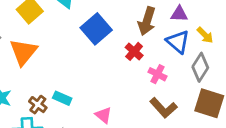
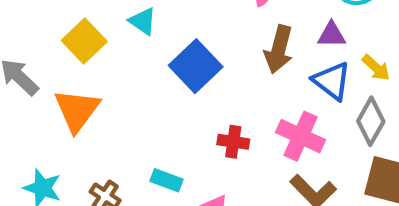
red cross: (134, 51) -> (233, 142), moved, turned -30
pink cross: (157, 74) -> (301, 136), size x1.5
cyan rectangle: (62, 98) -> (167, 180), moved

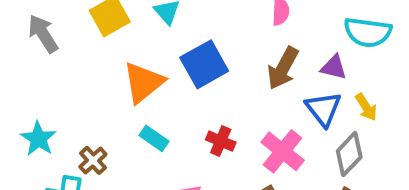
orange triangle: (77, 110) -> (144, 82), moved
cyan rectangle: (167, 180) -> (154, 138), moved

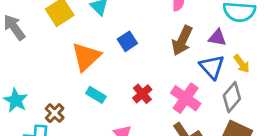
blue square: (204, 64) -> (127, 41), size x0.6
red cross: (221, 141) -> (142, 94), turned 30

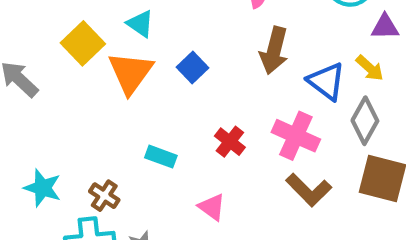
purple triangle: (217, 38) -> (385, 27), moved
orange triangle: (86, 57) -> (131, 73), moved

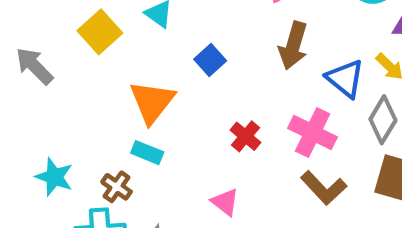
orange triangle: (131, 73) -> (152, 102), moved
cyan rectangle: (161, 157) -> (147, 153), moved

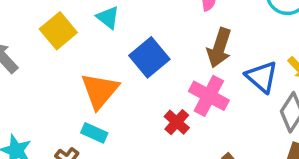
blue square: (210, 60) -> (149, 57), size x1.5
pink cross: (313, 133) -> (209, 96), moved

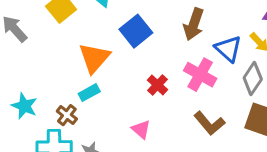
pink cross: (209, 96) -> (200, 75), moved
cyan rectangle: (94, 133) -> (89, 93), turned -54

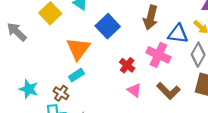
blue triangle: (228, 49) -> (178, 34), turned -30
pink triangle: (141, 129) -> (134, 90), moved

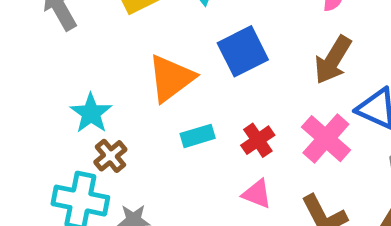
cyan rectangle: (76, 75) -> (198, 136), moved
cyan star: (29, 89) -> (91, 113), moved
pink triangle: (134, 90) -> (257, 194), turned -32

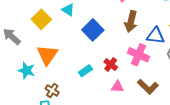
orange triangle: (171, 78) -> (47, 55), moved
cyan star: (91, 113) -> (27, 70), moved

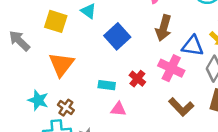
yellow square: (41, 19) -> (56, 21), turned -30
cyan star: (27, 70) -> (38, 100), moved
cyan rectangle: (85, 71) -> (107, 85), turned 40
pink triangle: (117, 87) -> (118, 109), moved

